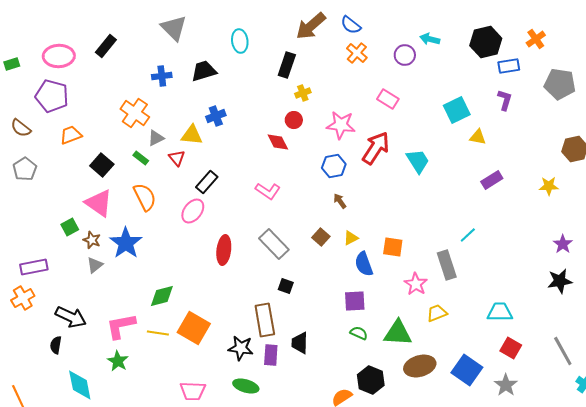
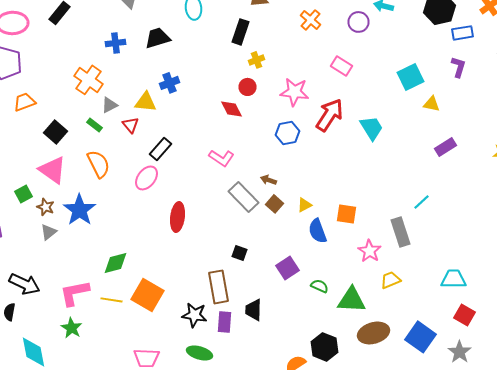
brown arrow: (340, 201) -> (268, 180), moved, turned -35
gray rectangle: (274, 244) -> (244, 197), moved
purple square: (355, 301) -> (288, 268), moved, turned -30
green semicircle: (359, 333) -> (320, 286), moved

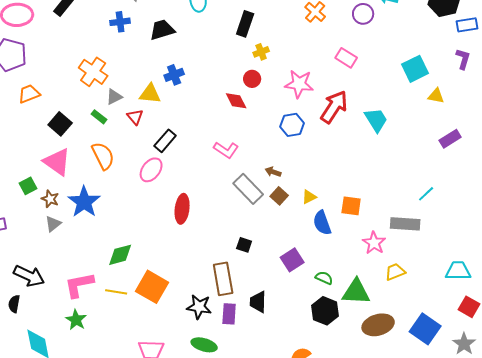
blue cross: (116, 43) -> (120, 22), moved
gray rectangle: (400, 232) -> (405, 224), turned -68
black hexagon: (324, 347) -> (325, 311), moved

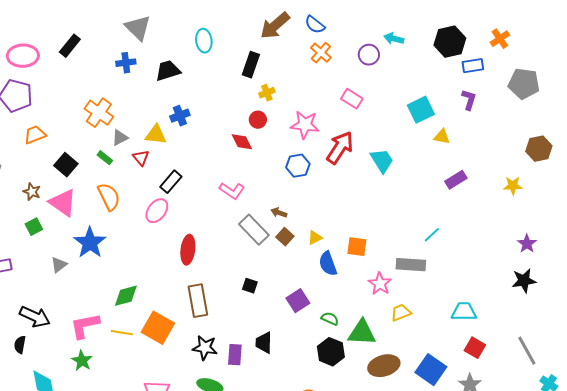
brown star: (50, 199) -> (32, 192), moved
brown rectangle: (223, 279) -> (198, 301), moved

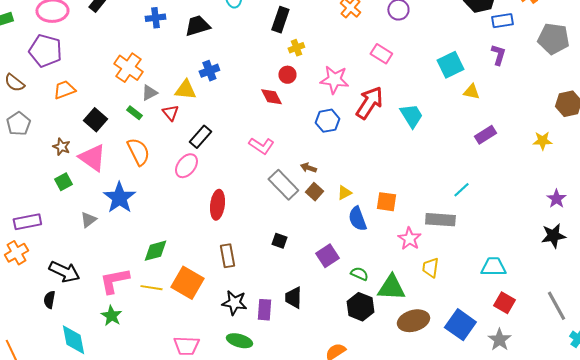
brown rectangle: (198, 301) -> (227, 256), size x0.7
yellow trapezoid: (401, 313) -> (430, 268), turned -60

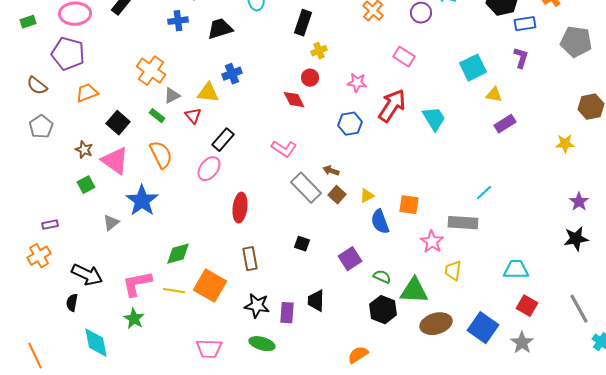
pink star: (334, 80) -> (357, 83), size x0.7
purple rectangle: (485, 135) -> (505, 124), moved
purple rectangle: (27, 222) -> (50, 225), size x0.6

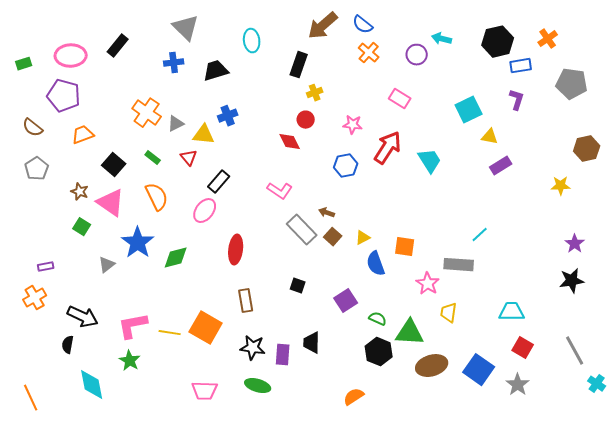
gray triangle: (172, 96) -> (176, 124), moved
green square: (86, 185) -> (82, 227), turned -30
green diamond: (178, 254) -> (176, 258), moved

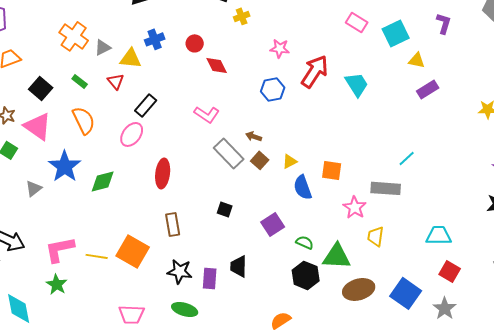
pink rectangle: (400, 99) -> (357, 22), moved
red circle: (306, 120) -> (195, 43), moved

